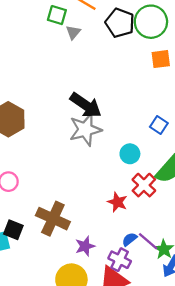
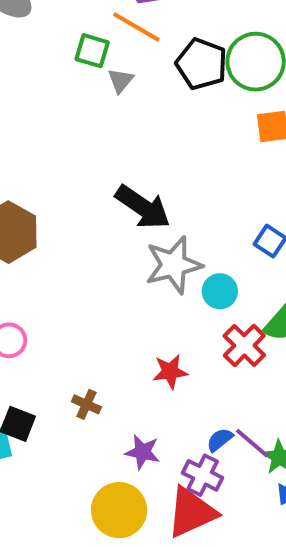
gray star: (85, 130) -> (174, 265), moved
red star: (117, 202) -> (170, 372), moved, turned -30
brown cross: (53, 219) -> (86, 404), size x0.5
purple star: (85, 246) -> (142, 452), turned 30

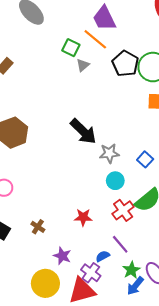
gray star: (174, 265) -> (109, 153), moved, size x0.7
purple line: (252, 443) -> (120, 244), moved

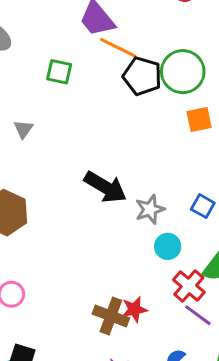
orange line: (95, 39) -> (118, 48), moved
gray triangle: (83, 65) -> (23, 129), moved
brown cross: (38, 227) -> (111, 316), moved, size x1.6
purple line: (120, 244) -> (198, 315), moved

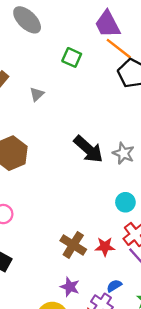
gray star: (150, 209) -> (123, 153), moved, turned 30
red star: (134, 309) -> (105, 247), moved

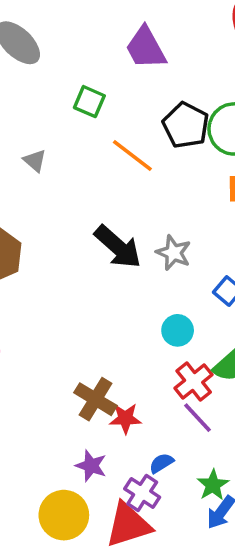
orange line: (119, 49) -> (132, 156), moved
gray triangle: (37, 94) -> (35, 161), turned -35
red star: (105, 247) -> (125, 418), moved

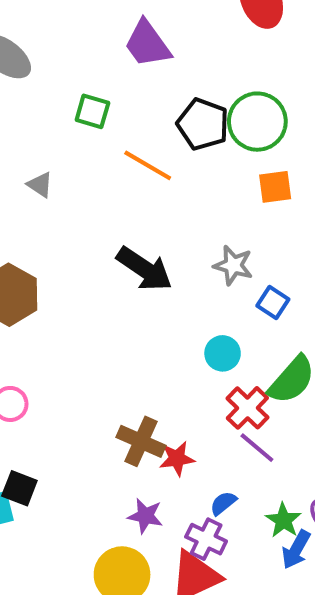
gray star: (173, 253) -> (233, 265), moved

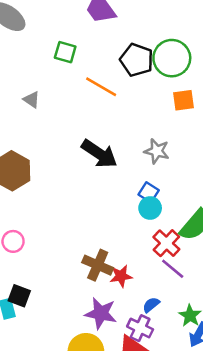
blue square: (273, 302) -> (149, 192), moved
purple star: (145, 516) -> (101, 313), size x1.4

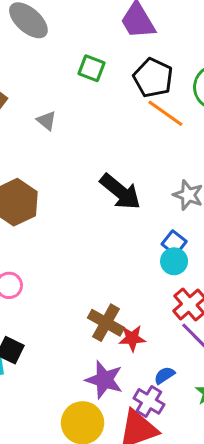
black pentagon: (137, 60) -> (153, 78), moved
orange line: (101, 87) -> (165, 113), moved

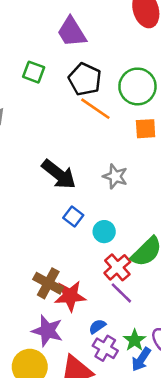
blue square: (174, 243) -> (73, 216), moved
red star: (132, 338) -> (70, 296), size x1.4
purple cross: (149, 401) -> (105, 348), moved

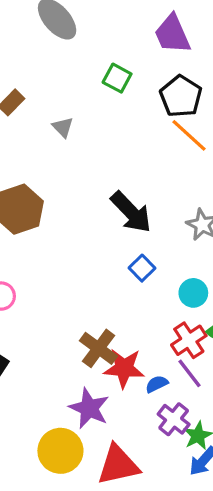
cyan circle: (104, 232) -> (193, 293), moved
blue semicircle: (97, 326) -> (157, 384), moved
purple cross: (105, 348) -> (174, 419), moved

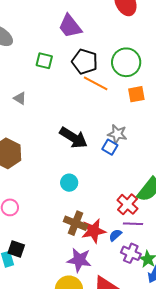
blue square: (142, 268) -> (110, 147), moved
cyan circle: (193, 293) -> (69, 183), moved
purple line: (189, 373) -> (133, 224), turned -36

